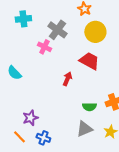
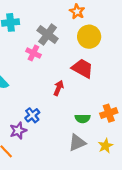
blue cross: (43, 138) -> (32, 115), moved, turned 32

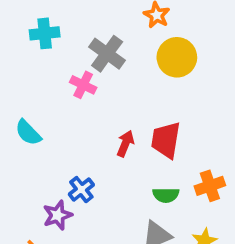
red trapezoid: (83, 68) -> (166, 140), moved, turned -110

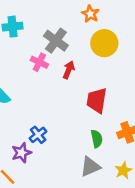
red arrow: (125, 144) -> (69, 70), moved
green semicircle: (166, 195) -> (97, 139), turned -102

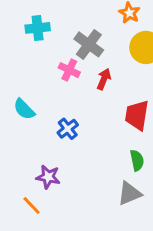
blue cross: (38, 135) -> (68, 129), moved
purple star: (22, 153) -> (48, 177), turned 30

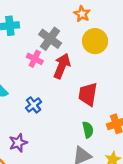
red arrow: (104, 79) -> (62, 66), size x1.5
purple star: (48, 177) -> (18, 143), turned -30

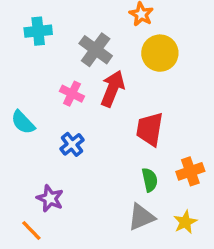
pink cross: (35, 59) -> (72, 94), moved
purple star: (18, 143) -> (50, 198), turned -30

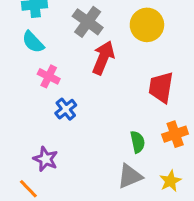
pink cross: (72, 94) -> (49, 76), moved
cyan semicircle: (23, 122) -> (33, 42), moved
red trapezoid: (150, 129) -> (161, 87), moved

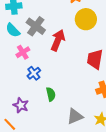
gray cross: (88, 22) -> (36, 26), moved
pink cross: (49, 76) -> (23, 52), turned 32
green semicircle: (138, 142) -> (51, 94), moved

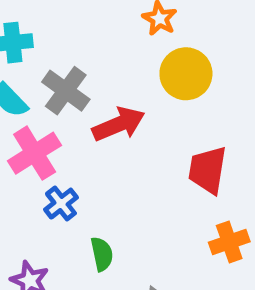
red arrow: (58, 40) -> (119, 124), turned 45
pink cross: (23, 52) -> (35, 153), size x1.5

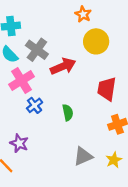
green semicircle: (102, 254) -> (68, 112), moved

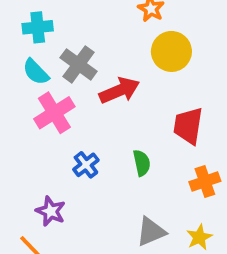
blue cross: (35, 105) -> (86, 165), moved
green semicircle: (68, 112) -> (142, 163), moved

